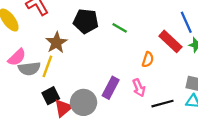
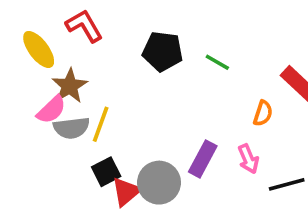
brown star: (56, 43) -> (70, 86), moved

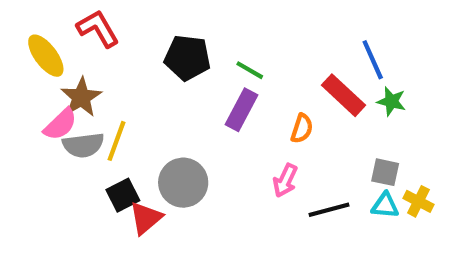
purple rectangle: (203, 159) -> (241, 110), moved
pink arrow: (248, 159) -> (285, 181), turned 48
gray circle: (159, 183) -> (183, 183), moved

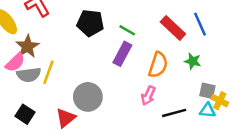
red rectangle: (344, 95) -> (173, 28), moved
green star: (391, 101) -> (193, 61), moved
orange semicircle: (302, 128) -> (158, 65), size x1.5
black square: (123, 195) -> (25, 114), moved, turned -30
yellow cross: (418, 201) -> (220, 101), moved

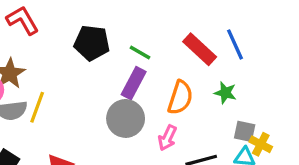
gray circle: (88, 97) -> (126, 118), moved

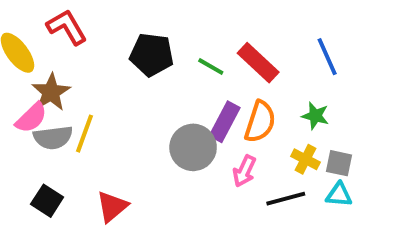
red rectangle: (200, 49) -> (258, 63), moved
purple rectangle: (134, 83) -> (225, 122), moved
yellow cross: (261, 144) -> (305, 159), moved

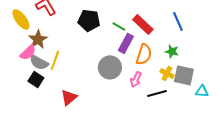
purple rectangle: (225, 122) -> (126, 43), moved
gray semicircle: (53, 138) -> (39, 62), turned 36
gray square: (339, 163) -> (184, 75), size x1.5
cyan triangle: (339, 195) -> (202, 91), moved
black square: (47, 201) -> (36, 79), moved

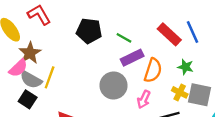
red rectangle: (143, 24) -> (169, 34), moved
purple rectangle: (126, 43) -> (132, 58), turned 36

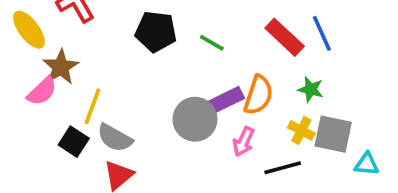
purple rectangle: (132, 58) -> (225, 101), moved
gray semicircle: (31, 80) -> (115, 138), moved
black square: (28, 99) -> (74, 142), moved

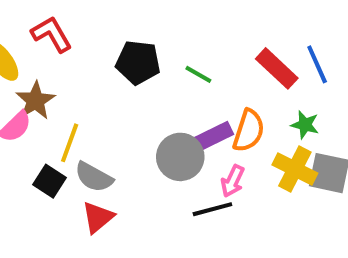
yellow cross: (301, 130) -> (295, 169), size x1.5
black line: (283, 168) -> (212, 209), moved

